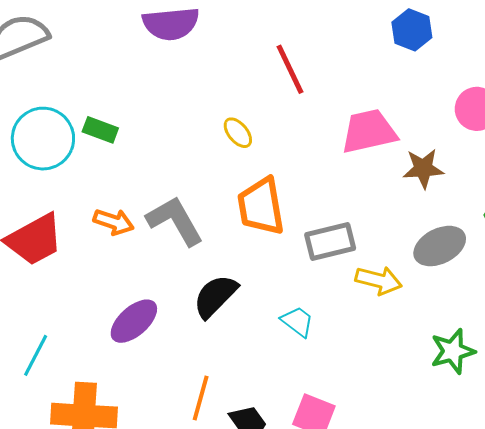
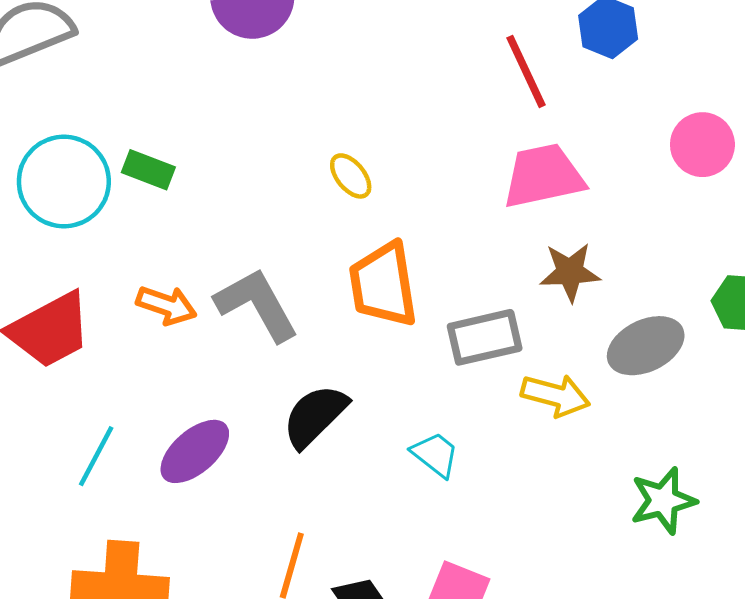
red line: (290, 69) -> (526, 71), moved
brown star: (423, 168) -> (570, 272), moved
cyan line: (36, 355) -> (96, 456), moved

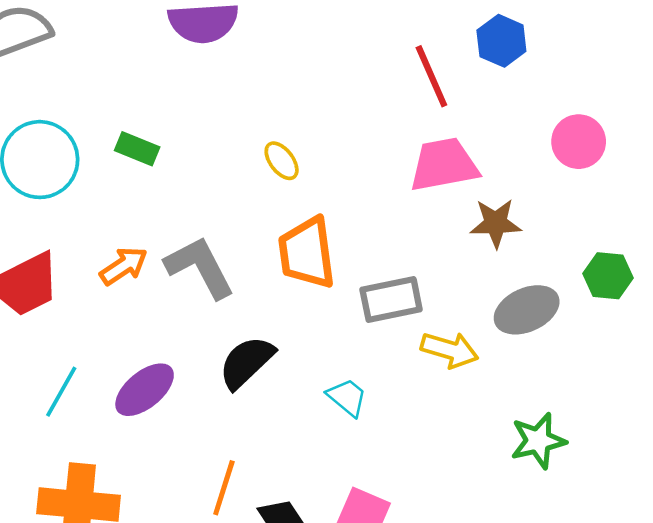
green rectangle: (148, 170) -> (137, 149), moved
brown star: (570, 272) -> (496, 223), moved
orange arrow: (166, 305) -> (124, 266), turned -54

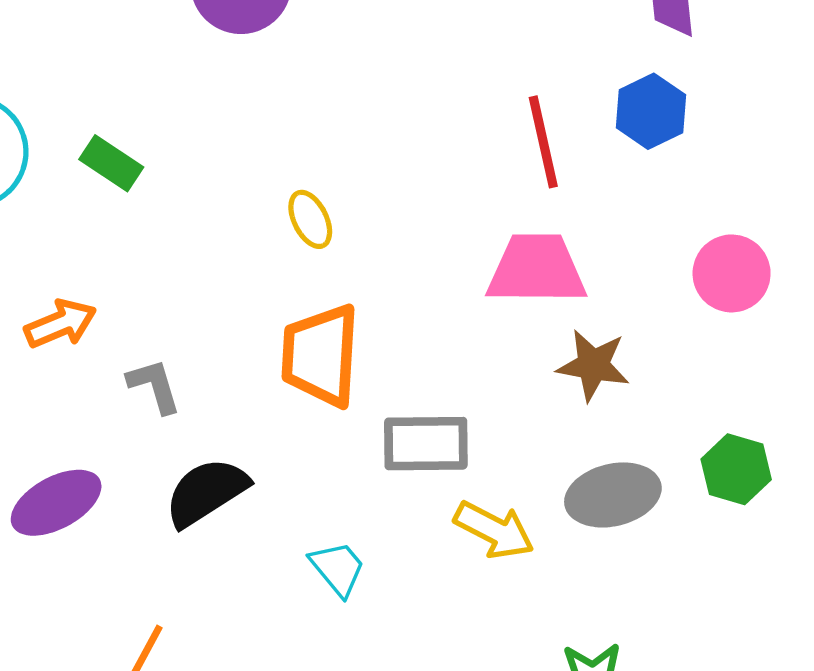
gray L-shape: (200, 267) -> (154, 386), moved, size x0.6

